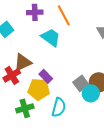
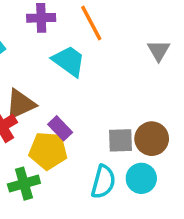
gray square: (81, 83) -> (121, 140), turned 35
cyan circle: (91, 93) -> (141, 178), moved
cyan semicircle: (59, 107) -> (103, 182), moved

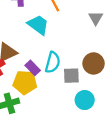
brown circle: (152, 139) -> (94, 63), moved
cyan semicircle: (103, 182) -> (53, 62), moved

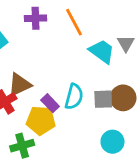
cyan trapezoid: (38, 25) -> (102, 51), moved
gray square: (71, 76) -> (103, 99), moved

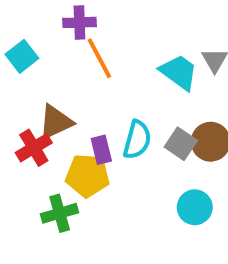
orange line: (74, 22) -> (99, 58), moved
gray square: (103, 99) -> (181, 144), turned 36
purple rectangle: (50, 103) -> (101, 150), turned 30

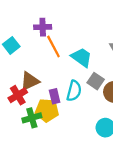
cyan trapezoid: (179, 72) -> (82, 57), moved
gray square: (181, 144) -> (96, 81), moved
green cross: (60, 213) -> (32, 118), moved

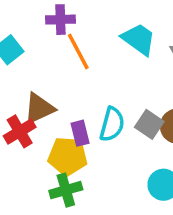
cyan trapezoid: (82, 57) -> (139, 39), moved
gray square: (96, 81) -> (149, 124), moved
green cross: (32, 118) -> (66, 190), moved

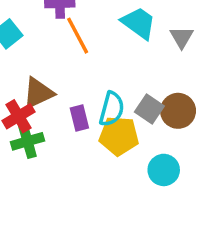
yellow pentagon: (68, 156) -> (119, 136), moved
green cross: (66, 190) -> (27, 141), moved

